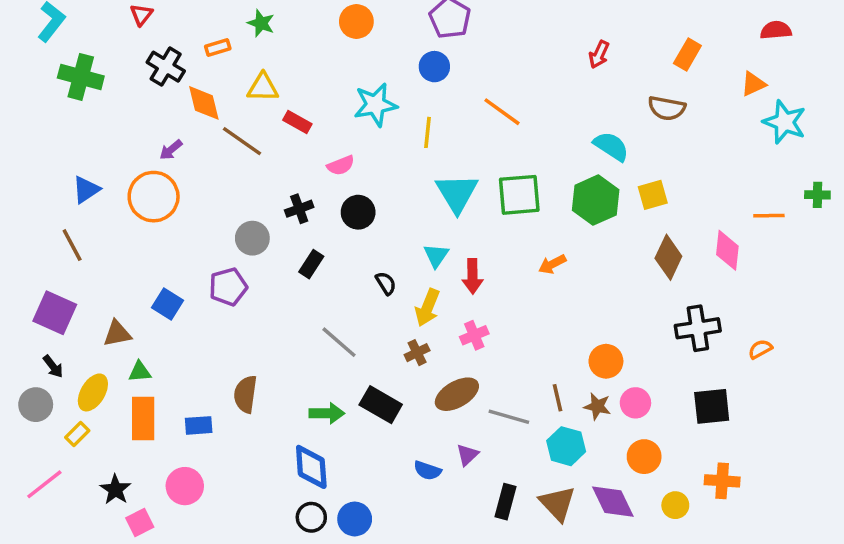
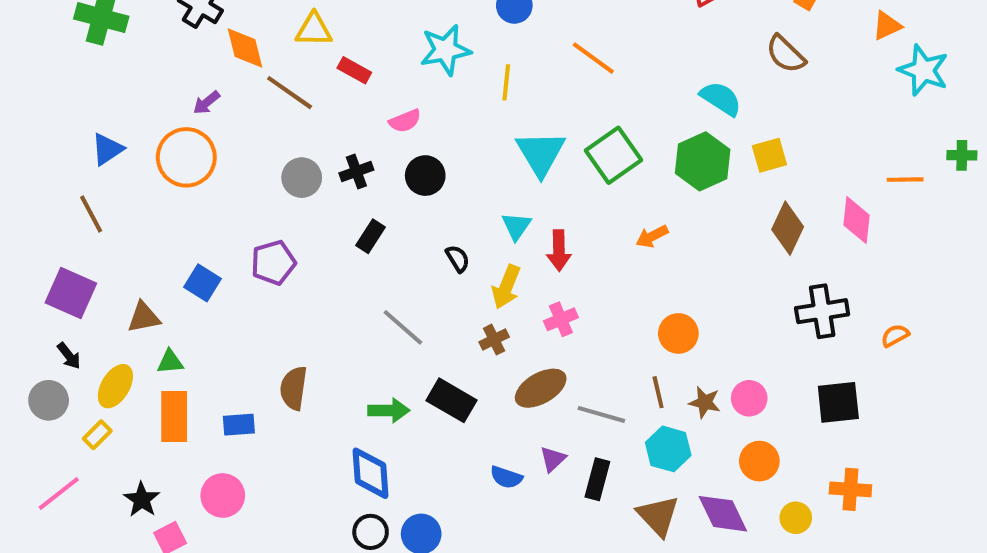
brown semicircle: (667, 108) -> (786, 54), turned 33
green square: (519, 195) -> (614, 155), turned -30
gray circle: (252, 238) -> (302, 178), moved
orange circle: (606, 361) -> (678, 333), moved
black rectangle: (505, 502) -> (597, 479), moved

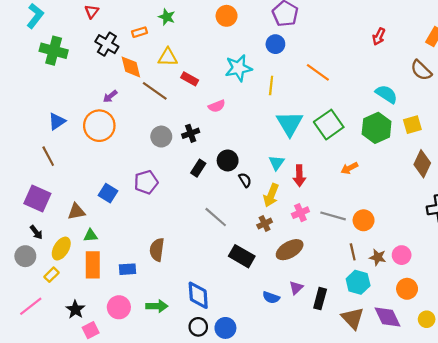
black circle: (425, 176) -> (228, 160), moved
green arrow: (389, 410) -> (157, 306), moved
gray line: (601, 414) -> (333, 216), moved

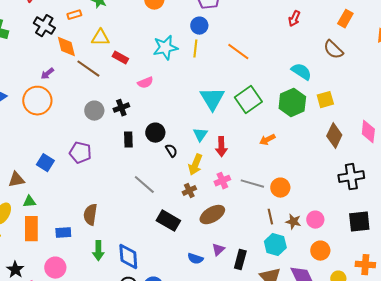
yellow line: (271, 85) -> (195, 49), moved
black rectangle: (198, 168) -> (128, 140), turned -35
purple pentagon: (146, 182) -> (80, 153), turned 30
green arrow: (157, 306) -> (98, 251), moved, turned 90

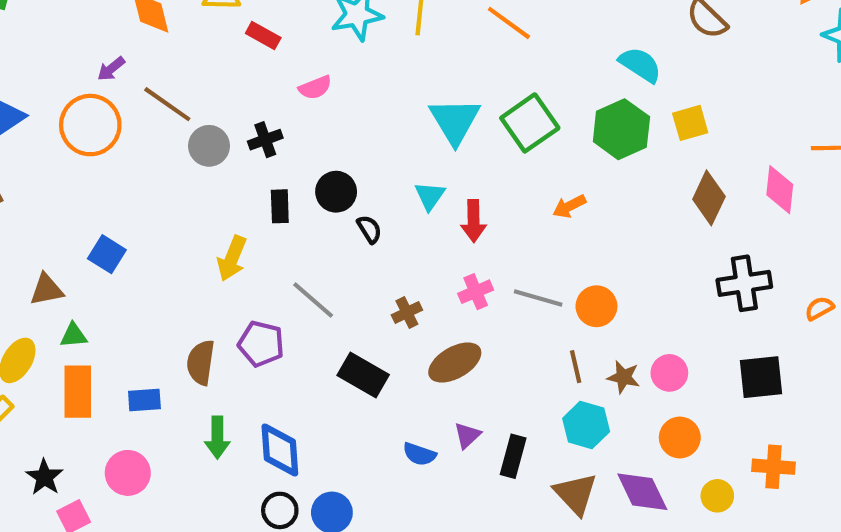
brown line: (88, 69) -> (167, 104), moved
purple pentagon: (80, 153) -> (261, 344), moved
yellow arrow: (195, 165) -> (232, 258), moved

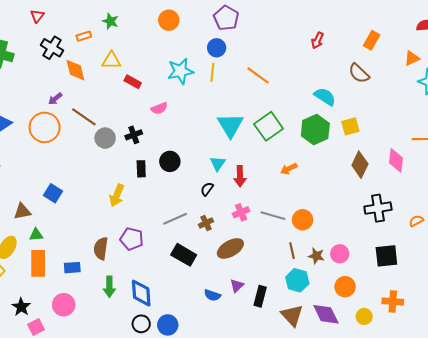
black semicircle: (369, 229) -> (207, 189), moved, turned -112
gray line: (313, 300) -> (175, 219), moved, turned -65

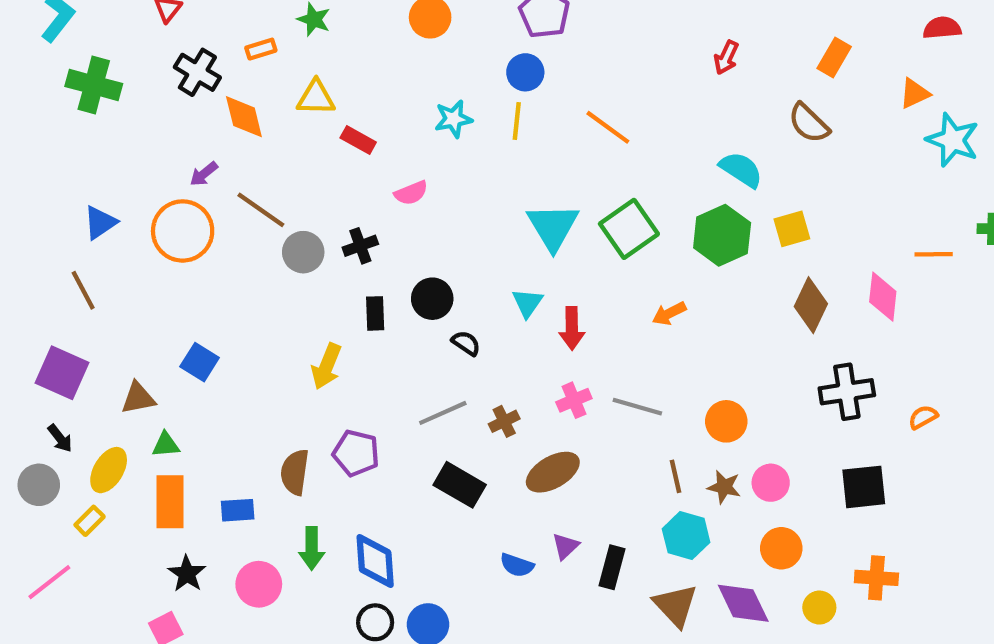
cyan star: (180, 71) -> (453, 119), size x0.7
black semicircle: (207, 189) -> (466, 343), moved, turned 88
orange circle: (303, 220) -> (726, 421), moved
pink circle: (64, 305) -> (259, 584), moved
black star: (21, 307) -> (187, 574), moved

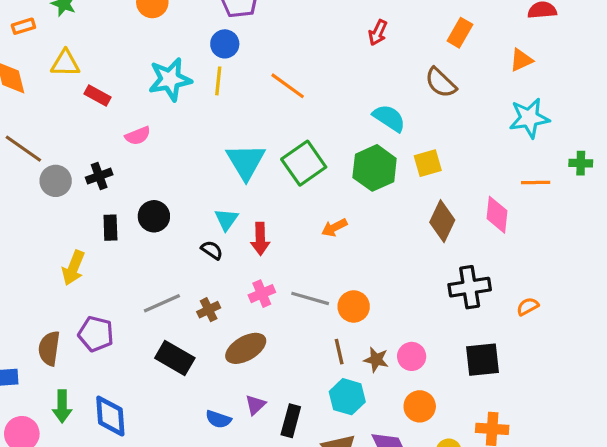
cyan star: (453, 119) -> (170, 79), size x1.5
cyan star: (953, 140) -> (529, 118), moved, turned -30
black semicircle: (466, 343) -> (212, 250), moved
orange circle: (726, 421) -> (354, 306), moved

